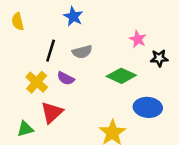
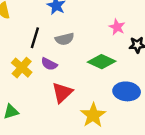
red triangle: (52, 112) -> (62, 93), moved

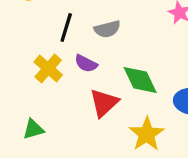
green diamond: (102, 62) -> (140, 80), moved, turned 40

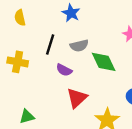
yellow cross: (48, 68) -> (18, 62), moved, turned -30
green diamond: (140, 80) -> (104, 62), moved

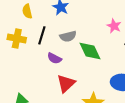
yellow semicircle: (20, 18) -> (27, 11), moved
yellow cross: (18, 62) -> (17, 38), moved

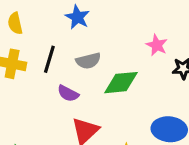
yellow semicircle: (27, 11) -> (15, 23), moved
green diamond: (90, 51) -> (121, 83), turned -70

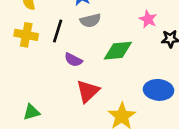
gray semicircle: (88, 61) -> (90, 20), moved

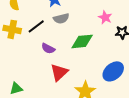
black line: (58, 31) -> (36, 26), turned 36
blue ellipse: (159, 90) -> (113, 71), turned -45

